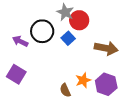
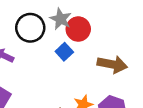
black circle: (42, 31) -> (30, 28), moved

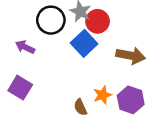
blue square: (64, 52) -> (84, 43), size x1.5

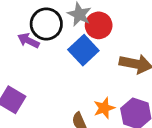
purple arrow: (25, 47) -> (28, 41), moved

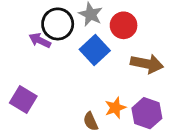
red circle: (99, 25) -> (124, 25), moved

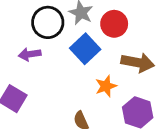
purple arrow: (40, 40) -> (30, 54), moved, turned -35
orange star: (115, 108) -> (106, 86), moved

